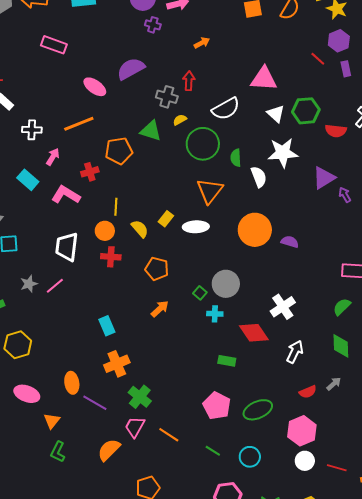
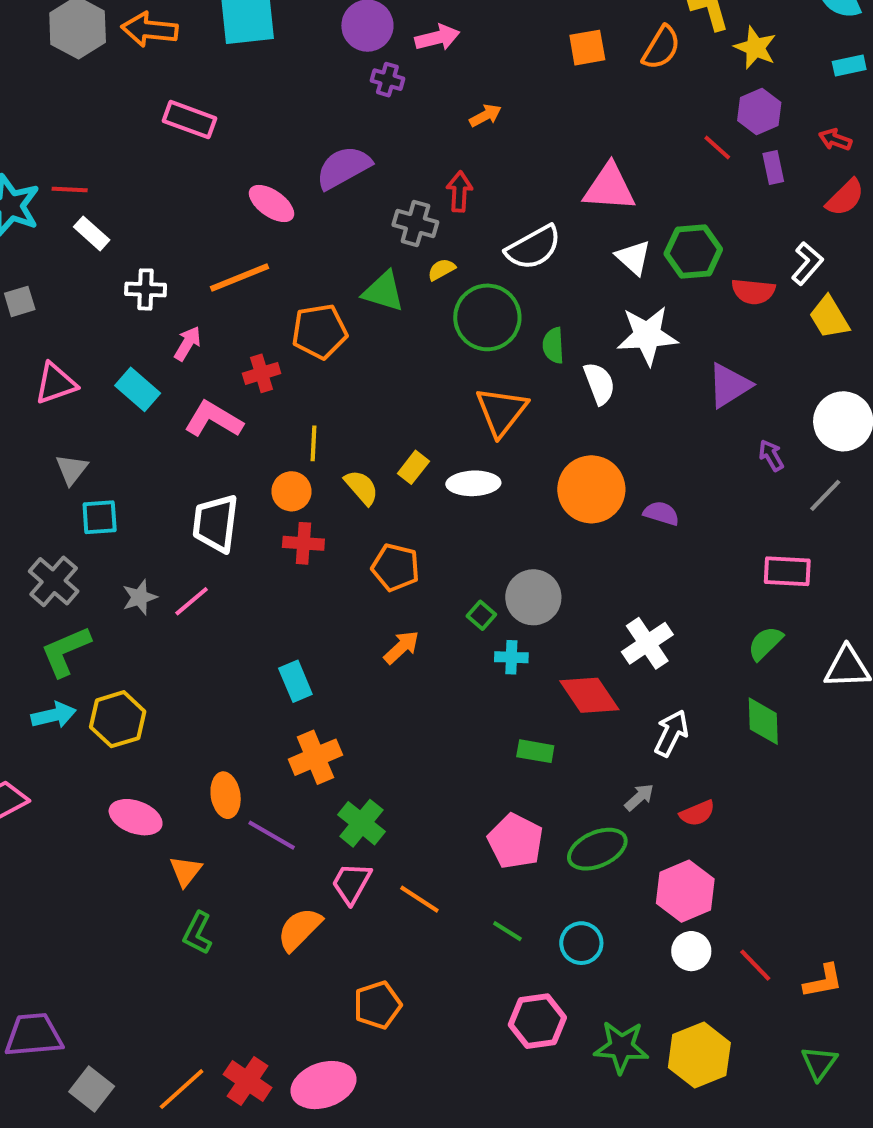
purple arrow: (345, 195) -> (771, 455), moved
gray arrow: (334, 384) -> (639, 797), moved
red line: (337, 468) -> (755, 965), turned 30

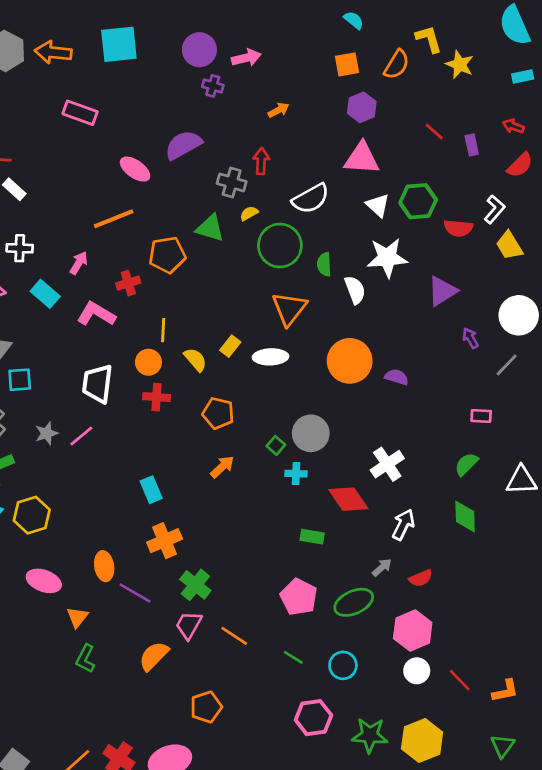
purple hexagon: (759, 112) -> (362, 107), moved
white cross: (146, 289) -> (20, 248), moved
pink rectangle: (787, 571) -> (481, 416), size x0.7

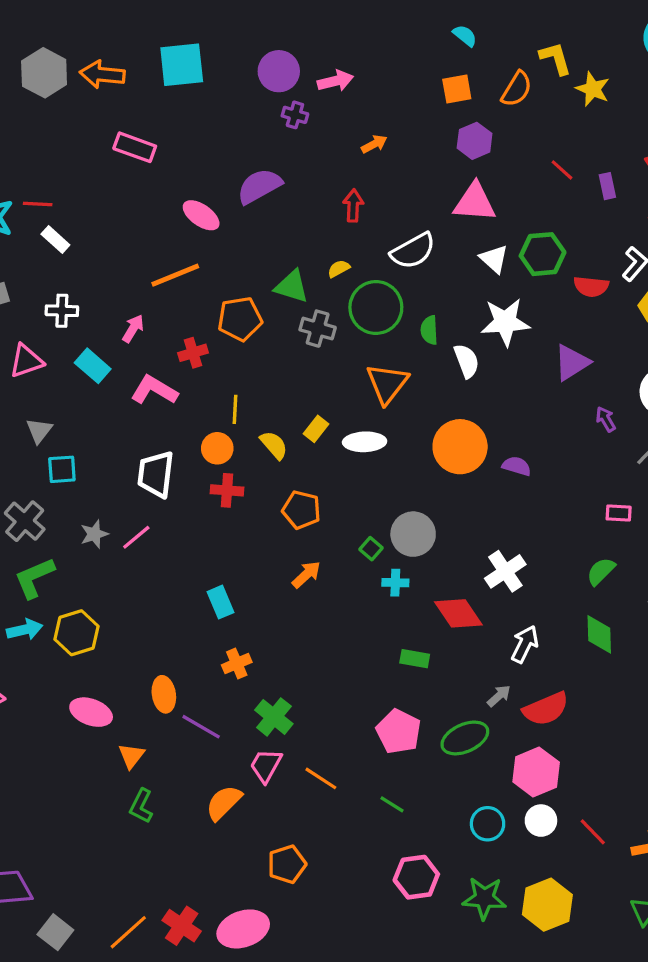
gray cross: (232, 182) -> (318, 329), moved
orange cross: (165, 541) -> (237, 664), size x0.7
red semicircle: (421, 578) -> (546, 709), size x1.6
cyan circle: (343, 665) -> (488, 824), moved

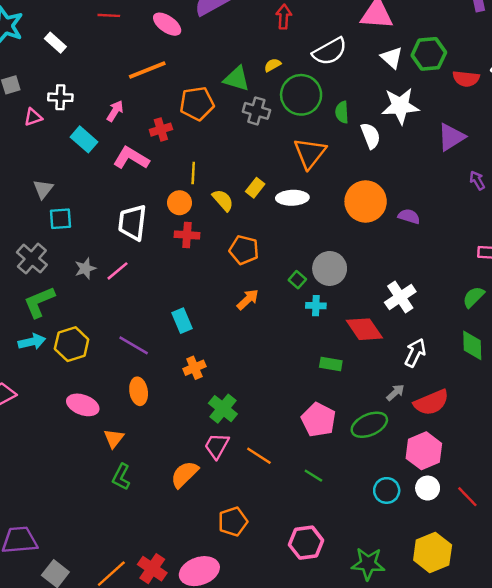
red line: (38, 204) -> (109, 15), moved
pink triangle: (26, 361) -> (33, 117), moved, size x0.7
purple line: (201, 727) -> (134, 345), moved
pink hexagon: (416, 877) -> (306, 543), moved
green star: (484, 898) -> (368, 564), moved

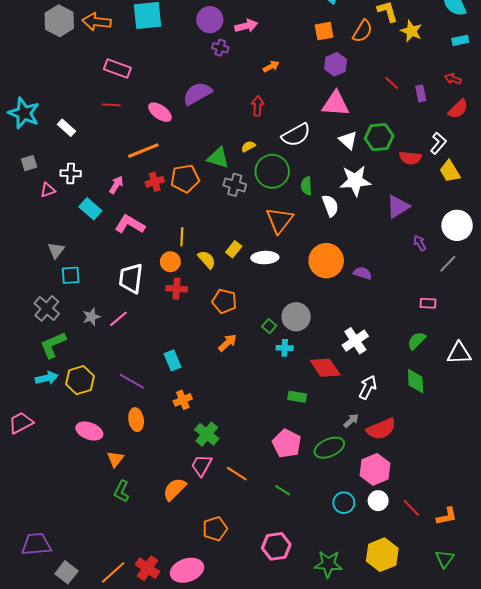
red cross: (161, 130) -> (155, 182), moved

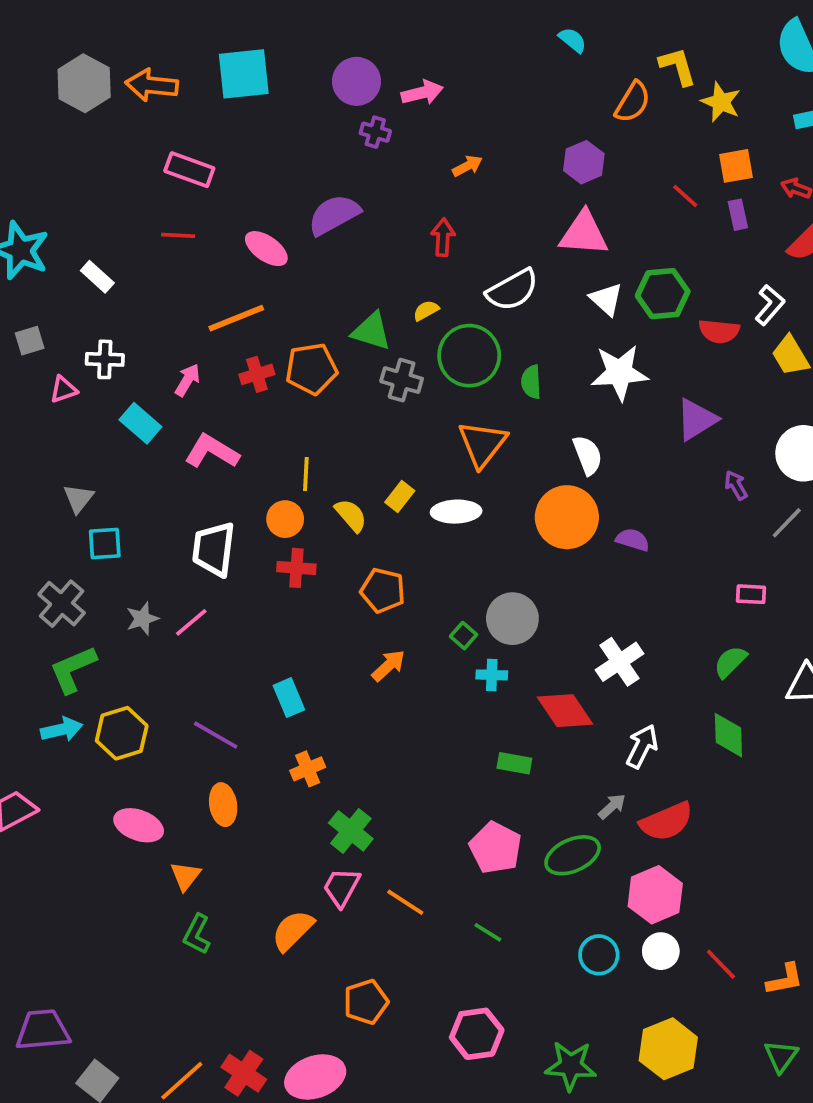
orange square: (324, 31) -> (736, 166), moved
white semicircle: (330, 206) -> (588, 455), moved

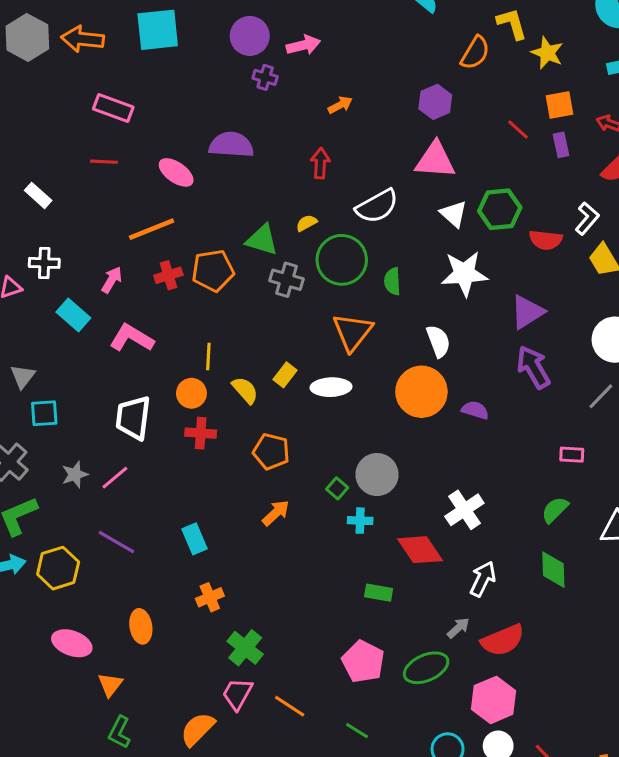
purple semicircle: (334, 215) -> (231, 145), turned 33
purple arrow: (736, 485) -> (533, 367), moved, size x1.8
purple line: (216, 735) -> (116, 542), moved

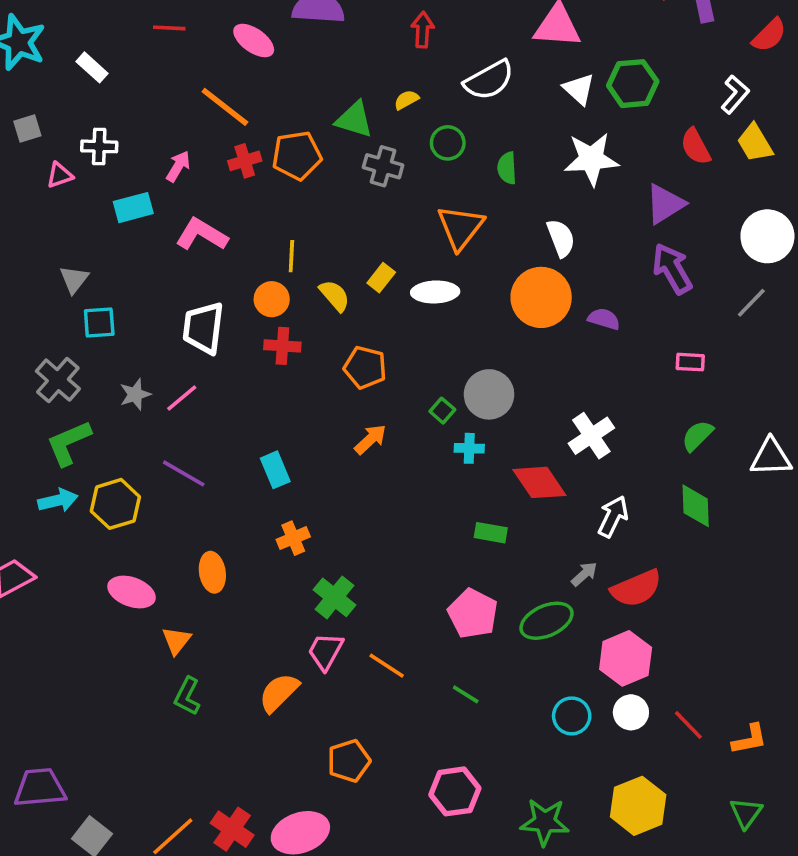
orange line: (152, 229) -> (225, 107), turned 60
red semicircle: (546, 240) -> (696, 146), moved, turned 56
green circle: (342, 260) -> (448, 143), size x0.6
cyan rectangle: (73, 315) -> (133, 208), turned -56
pink rectangle: (572, 455) -> (690, 362), moved

